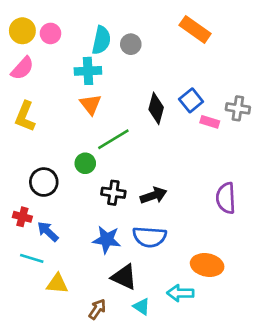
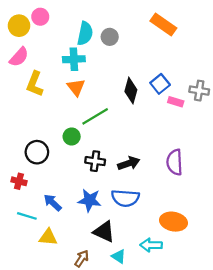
pink circle: (50, 33) -> (40, 17), moved
yellow L-shape: (25, 116) -> (35, 84), moved
purple semicircle: (226, 198) -> (175, 162), moved
blue arrow: (48, 232) -> (53, 203), moved

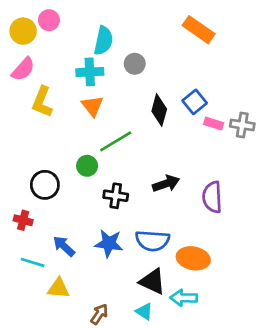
gray circle: (110, 37) -> (135, 64), moved
gray cross: (199, 91) -> (242, 125), moved
black arrow: (129, 163) -> (166, 184), moved
orange ellipse: (173, 222) -> (193, 258), moved
black triangle: (104, 232) -> (152, 281), moved

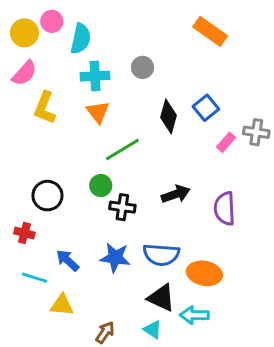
cyan semicircle: (103, 41) -> (81, 39), moved
pink rectangle: (214, 124) -> (226, 142), moved, turned -66
green circle: (87, 166) -> (101, 185), moved

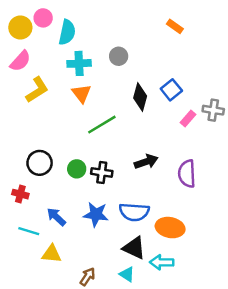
orange rectangle: (210, 31) -> (175, 26), size x0.6
yellow L-shape: (45, 108) -> (37, 90), turned -144
green circle: (101, 185) -> (77, 169), moved

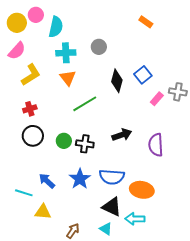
red cross: (20, 194) -> (30, 109), moved, turned -32
blue star: (96, 214) -> (80, 179), turned 30

